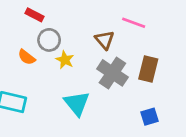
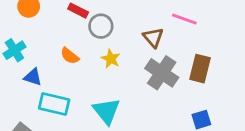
gray circle: (49, 40) -> (101, 26), moved
cyan triangle: (77, 103) -> (107, 111), moved

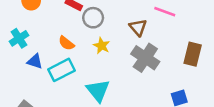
brown rectangle: (200, 69) -> (193, 54), moved
cyan rectangle: (54, 104) -> (62, 70), moved, turned -40

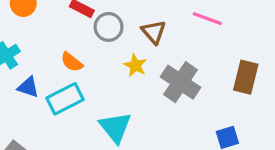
brown triangle: (138, 27) -> (154, 32), moved
yellow star: (102, 46) -> (135, 65), moved

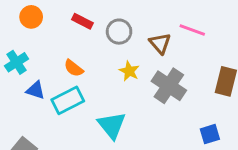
gray circle: (109, 27) -> (119, 32), moved
brown triangle: (154, 32) -> (160, 43), moved

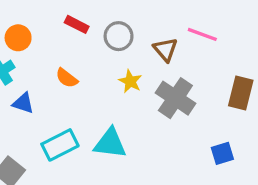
orange circle: (31, 17) -> (18, 38), moved
cyan rectangle: (68, 100) -> (60, 145), moved
cyan triangle: (112, 125) -> (110, 143), turned -44

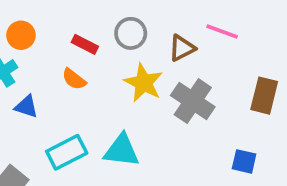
red rectangle: (77, 24) -> (85, 44), moved
brown triangle: (165, 50) -> (182, 48), turned 44
yellow star: (130, 81) -> (143, 83), size x1.5
blue square: (222, 153) -> (244, 161), turned 30

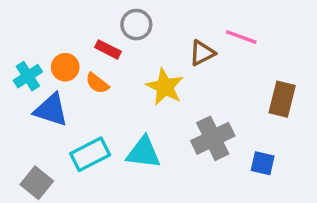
gray circle: (131, 33) -> (136, 25), moved
orange circle: (21, 35) -> (65, 67), moved
gray cross: (193, 101) -> (213, 138), moved, turned 30
blue triangle: (26, 107) -> (51, 110), size x1.5

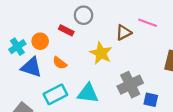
orange semicircle: (97, 83) -> (60, 63), moved
blue square: (263, 163) -> (151, 100), moved

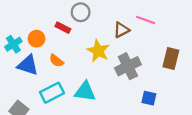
gray cross: (130, 85) -> (128, 66), moved

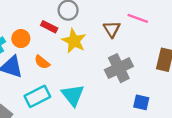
brown triangle: (121, 30) -> (112, 29), turned -35
yellow star: (98, 51) -> (74, 41), moved
cyan triangle: (85, 92) -> (73, 95), turned 45

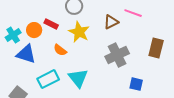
red rectangle: (49, 27) -> (51, 24), moved
brown triangle: (112, 29) -> (111, 22), turned 35
orange semicircle: (42, 62) -> (60, 50), moved

